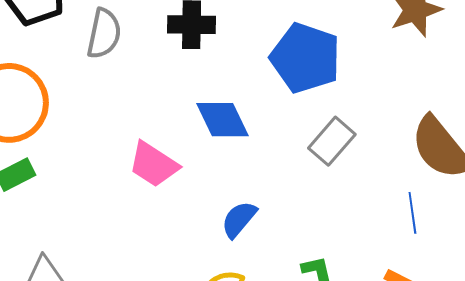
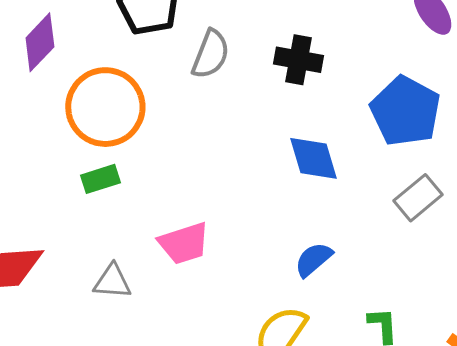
pink trapezoid: (153, 164) -> (184, 243), moved, turned -60

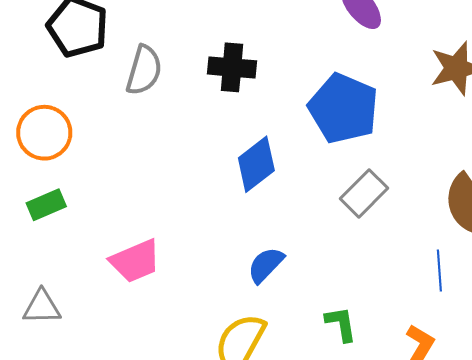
orange circle: (105, 107) -> (44, 133), size x0.7
blue diamond: (313, 158) -> (256, 164), turned 74
gray triangle: (112, 281) -> (42, 307), moved

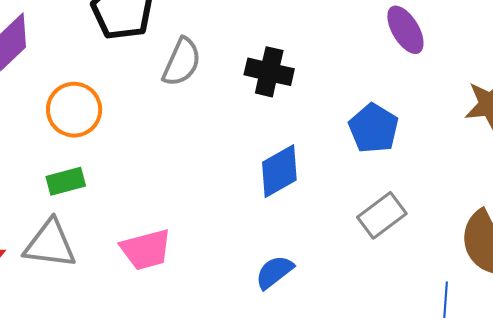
blue pentagon: (343, 108) -> (374, 128), size x0.7
gray triangle: (42, 307) -> (50, 244), moved, size x1.4

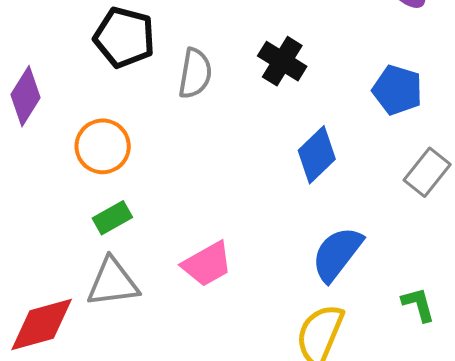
black cross: (269, 72) -> (282, 61), turned 33
blue semicircle: (274, 272) -> (337, 254), size x1.5

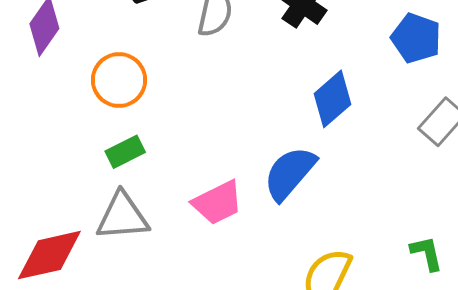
blue semicircle: (337, 254) -> (290, 173), moved

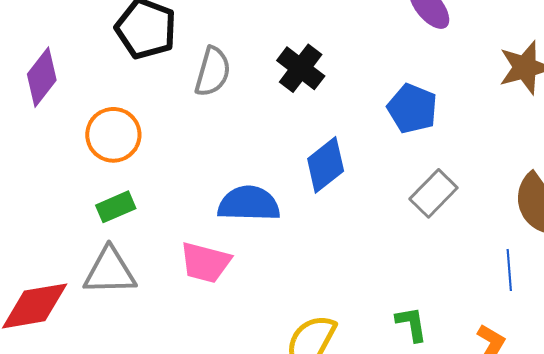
blue semicircle: (290, 173) -> (249, 204), moved, turned 48
pink trapezoid: (218, 203) -> (205, 262), turned 38

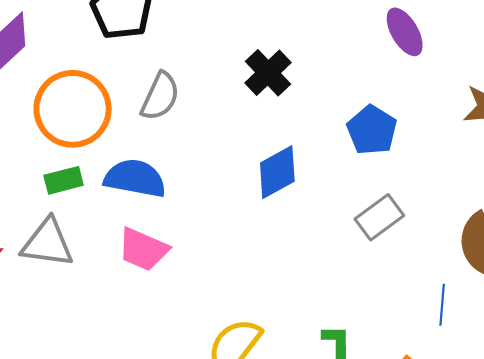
gray semicircle: (213, 72) -> (160, 96), moved
orange circle: (113, 135) -> (73, 109), size x1.4
blue semicircle: (249, 204) -> (135, 178), moved

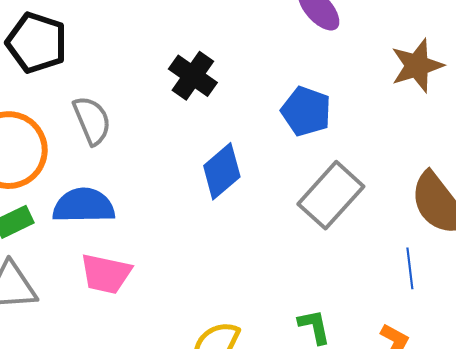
gray semicircle: (160, 96) -> (92, 120), turned -36
gray rectangle: (379, 217) -> (331, 195), size x1.4

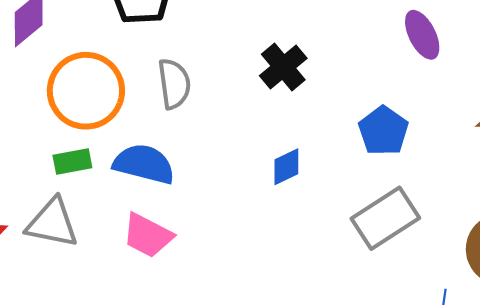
blue diamond: (222, 171) -> (286, 167), size x0.7

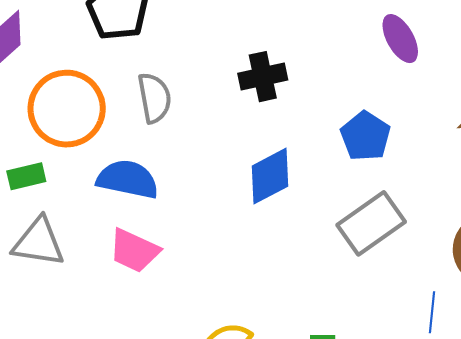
black cross: (283, 67) -> (263, 77), turned 30
green rectangle: (72, 161) -> (26, 176), moved
blue diamond: (286, 167) -> (270, 176), size x1.5

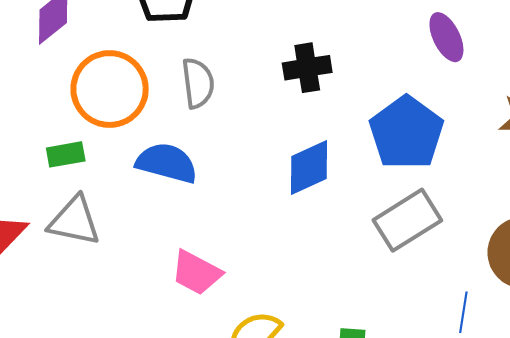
blue pentagon: (365, 136) -> (406, 133), size x1.5
pink trapezoid: (134, 251) -> (196, 273), moved

